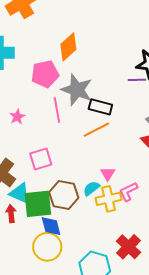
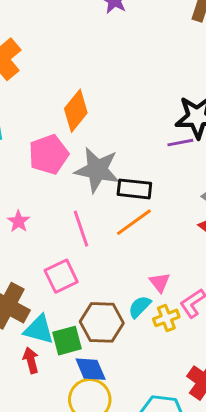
pink line: (57, 110) -> (81, 229), moved
yellow cross: (109, 199) -> (166, 318), size x0.7
green square: (38, 204) -> (67, 341), size x0.7

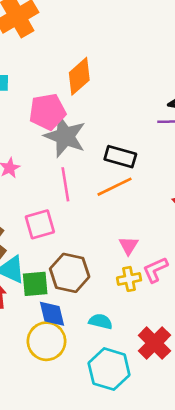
gray star: (97, 170) -> (65, 136), moved
cyan semicircle: (140, 307) -> (101, 321), moved, turned 50

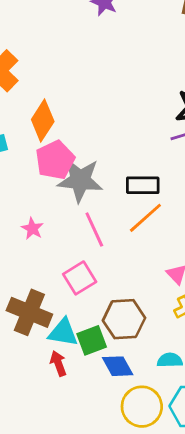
orange diamond: (79, 76) -> (43, 121), moved
yellow circle: (46, 341) -> (142, 407), moved

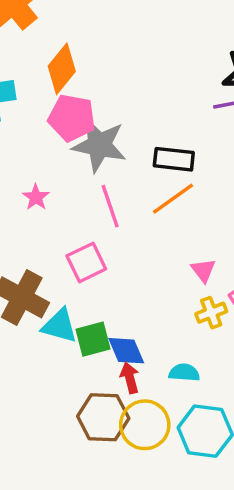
pink pentagon: (55, 160) -> (72, 118), turned 30
brown hexagon: (124, 319) -> (103, 417), moved
red arrow: (58, 363) -> (130, 378), moved
blue diamond: (118, 366) -> (126, 351), moved

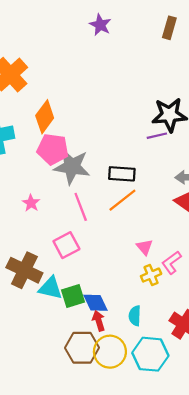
cyan semicircle: (184, 373) -> (135, 316), turned -90

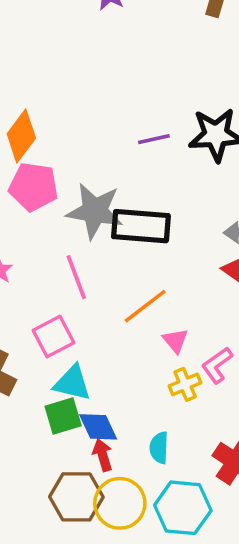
purple line: (157, 136) -> (154, 139), moved
gray star: (72, 167) -> (95, 211), moved
black rectangle: (122, 174) -> (141, 226), size x1.4
orange line: (122, 200) -> (145, 306), moved
cyan triangle: (50, 288) -> (72, 383), moved

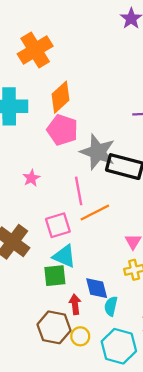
orange line: (145, 306) -> (95, 213), moved
blue diamond: (98, 427) -> (97, 288), moved
yellow circle: (120, 503) -> (80, 336), size x0.6

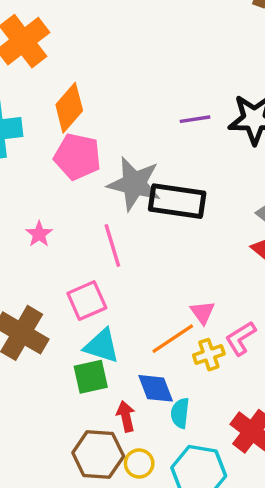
orange line: (95, 213) -> (173, 339), moved

